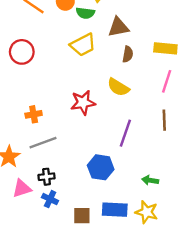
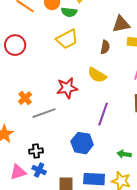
brown triangle: (118, 27) -> (121, 24), moved
orange cross: (34, 114) -> (25, 98), turned -32
gray line: (43, 143) -> (44, 113), moved
pink triangle: (22, 188) -> (18, 172), moved

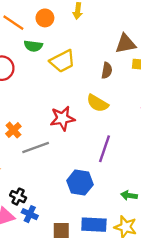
green semicircle: (69, 12) -> (33, 46), moved
black cross: (36, 151) -> (18, 197), moved, turned 32

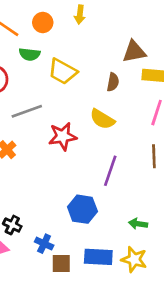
yellow trapezoid: (62, 61) -> (63, 71), turned 56
gray line: (36, 148) -> (27, 111), moved
blue cross: (30, 214) -> (44, 244), moved

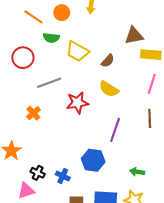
brown semicircle: (113, 82) -> (108, 61), moved, turned 32
blue cross: (44, 244) -> (63, 176), moved

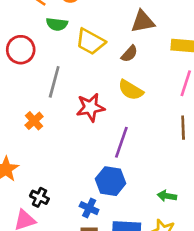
brown triangle: (134, 36) -> (143, 22), moved
gray line: (49, 83) -> (54, 82), turned -55
purple line: (115, 130) -> (121, 142), moved
blue cross: (63, 176) -> (89, 208), moved

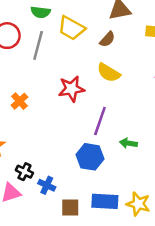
gray line: (54, 82) -> (38, 45), moved
green arrow: (167, 196) -> (128, 143), moved
blue cross: (89, 208) -> (47, 185), moved

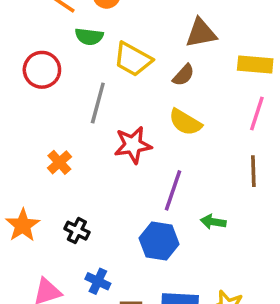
gray line: (38, 45) -> (98, 103), moved
black cross: (24, 172) -> (77, 231), moved

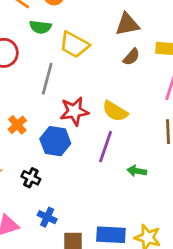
brown semicircle: (183, 75) -> (131, 57), moved
yellow semicircle: (185, 122) -> (115, 111), moved
blue hexagon: (159, 241) -> (55, 141), moved

